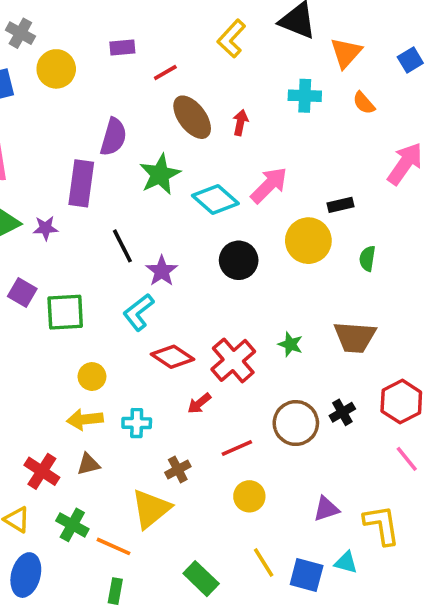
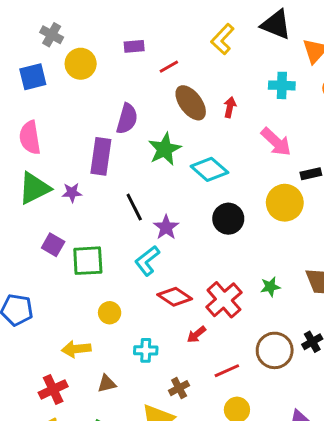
pink arrow: (269, 185) -> (276, 142), moved, turned 88
green star: (290, 344) -> (270, 287), turned -30
yellow arrow: (85, 419) -> (76, 349), moved
red cross: (42, 471) -> (53, 389), moved, turned 32

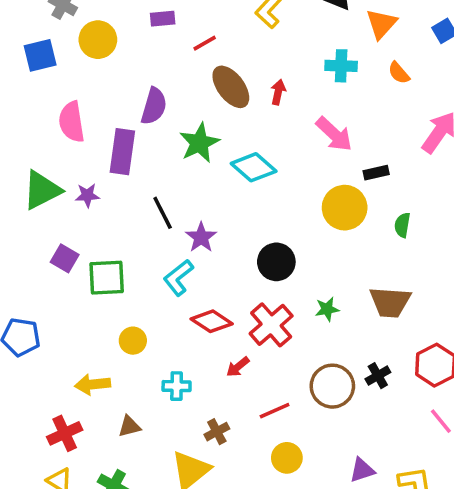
pink semicircle: (30, 138) -> (72, 122), moved
black circle: (228, 219) -> (276, 262), moved

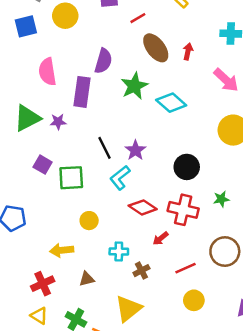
black line: (163, 213) -> (105, 148), moved
red cross: (271, 325) -> (183, 210), turned -36
brown cross: (217, 432) -> (141, 271), moved

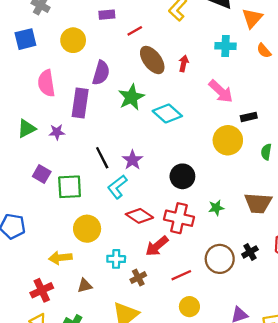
yellow circle: (65, 16) -> (73, 40), moved
green triangle: (27, 118) -> (27, 129), size x0.7
yellow circle: (89, 221) -> (87, 229), size x1.5
red arrow: (161, 238) -> (157, 246), size x1.5

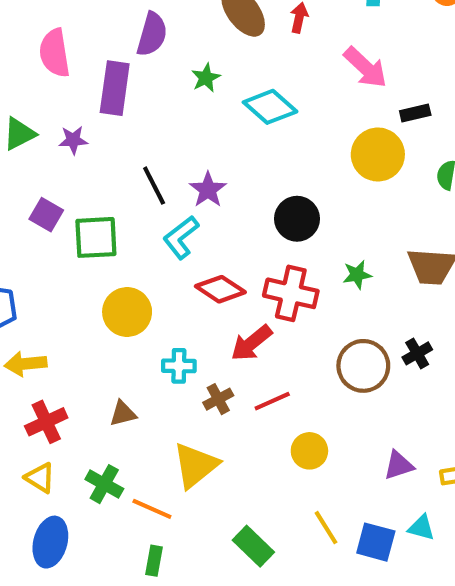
green star: (131, 97) -> (206, 78), size x0.6
yellow arrow: (60, 258) -> (26, 364), moved
red line: (181, 275) -> (272, 401), moved

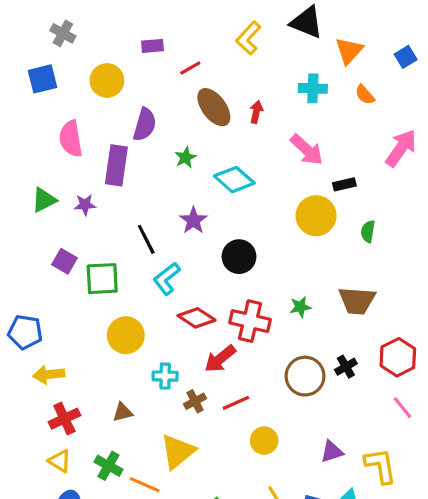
purple star: (208, 190) -> (193, 220), moved
black circle: (297, 219) -> (239, 257), moved

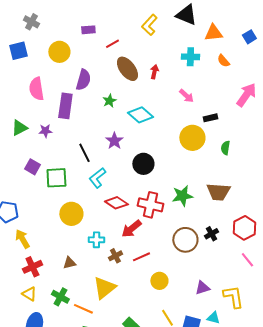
orange triangle: (349, 51) -> (213, 33), turned 42
pink arrow: (307, 150) -> (186, 96), size x0.7
green star: (300, 307) -> (182, 196), size x1.5
yellow arrow: (49, 375) -> (22, 239), turned 66

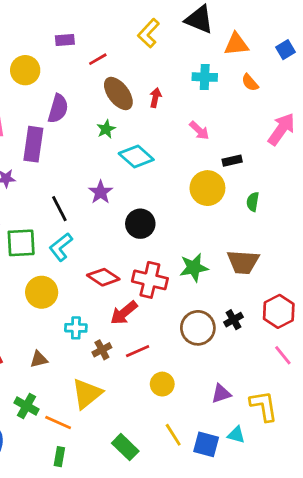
green star: (109, 101) -> (106, 129), moved
cyan L-shape: (97, 178) -> (61, 247), moved

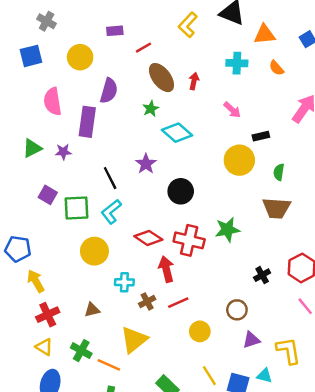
brown trapezoid: (243, 262) -> (276, 208), moved
red arrow: (124, 313) -> (166, 269), turned 115
brown circle: (198, 328) -> (237, 310), moved, size x0.7

